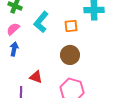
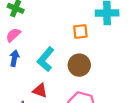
cyan L-shape: (41, 22) -> (46, 59), moved

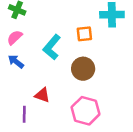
blue arrow: (14, 58) -> (16, 61), turned -63
cyan L-shape: (46, 59) -> (52, 47), moved

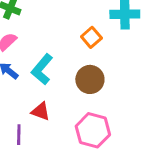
orange square: (84, 34) -> (91, 37), turned -35
cyan L-shape: (52, 47) -> (42, 69), moved

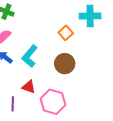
pink hexagon: (93, 130) -> (53, 102), moved

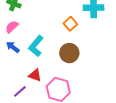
purple line: (13, 104) -> (20, 91), turned 48

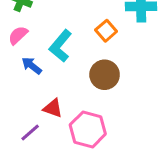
cyan L-shape: (36, 46) -> (60, 46), moved
blue arrow: (13, 47) -> (32, 66), moved

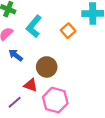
cyan L-shape: (60, 46) -> (34, 26), moved
brown circle: (105, 75) -> (47, 67), moved

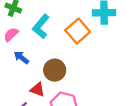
orange square: (68, 31) -> (78, 31), size x1.5

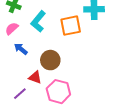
orange square: (78, 31) -> (71, 26), turned 30

